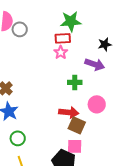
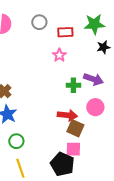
green star: (71, 21) -> (94, 24), moved
gray circle: (20, 29) -> (39, 22), moved
red rectangle: (63, 38) -> (65, 32), moved
purple arrow: (95, 64) -> (93, 79), moved

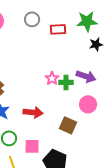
pink star: (59, 55) -> (52, 78), moved
red arrow: (67, 115) -> (33, 112), moved
pink square: (73, 149) -> (32, 146), moved

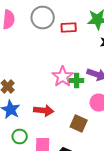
gray circle: (32, 19) -> (43, 18), size x1.5
pink star: (52, 78) -> (63, 76), size x1.5

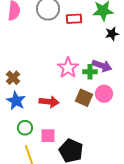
green cross: (77, 80) -> (90, 72), moved
brown square: (79, 124) -> (84, 98), moved

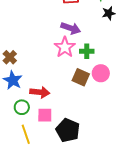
purple arrow: (102, 66) -> (71, 28), moved
red arrow: (49, 102) -> (40, 92), moved

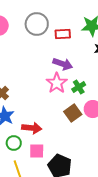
green cross: (87, 51) -> (79, 87), turned -32
brown square: (81, 77) -> (73, 113), turned 30

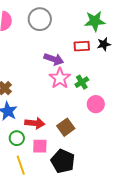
red rectangle: (63, 34) -> (82, 46), moved
purple arrow: (63, 64) -> (54, 59), moved
brown square: (73, 113) -> (66, 127), moved

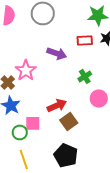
pink star: (60, 78) -> (26, 70), moved
red arrow: (35, 123) -> (57, 105), moved, turned -30
pink square: (40, 146) -> (33, 123), moved

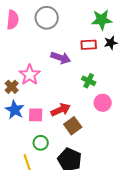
green cross: (85, 76) -> (89, 81), turned -32
pink square: (33, 123) -> (36, 115), moved
green circle: (20, 132) -> (41, 143), moved

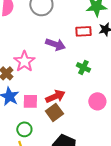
pink circle: (103, 103) -> (97, 101), moved
brown square: (73, 126) -> (54, 112), moved
green circle: (41, 143) -> (24, 129), moved

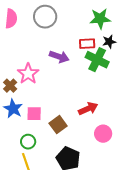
green cross: (83, 67) -> (97, 60), moved, size x1.6
red arrow: (55, 96) -> (88, 109), moved
pink circle: (97, 101) -> (103, 134), moved

